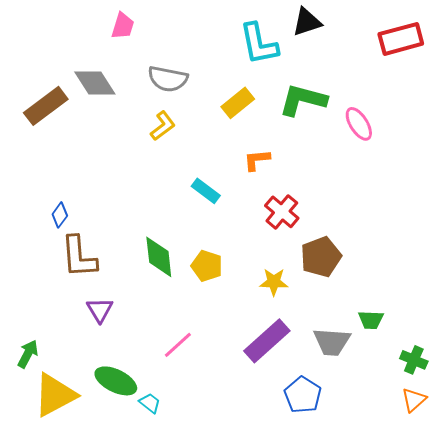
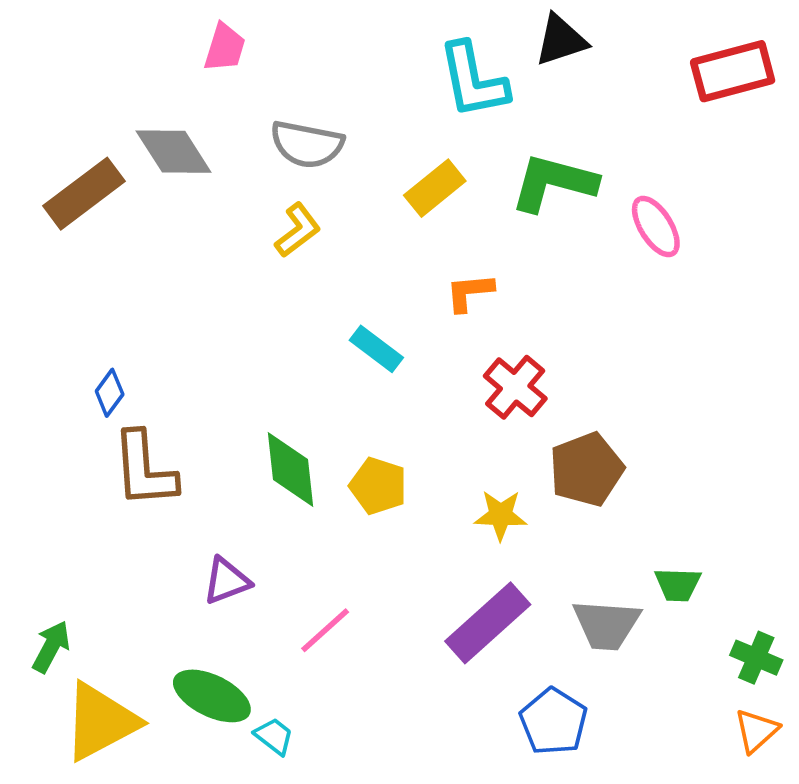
purple triangle: (100, 310) -> (227, 581), moved, turned 40

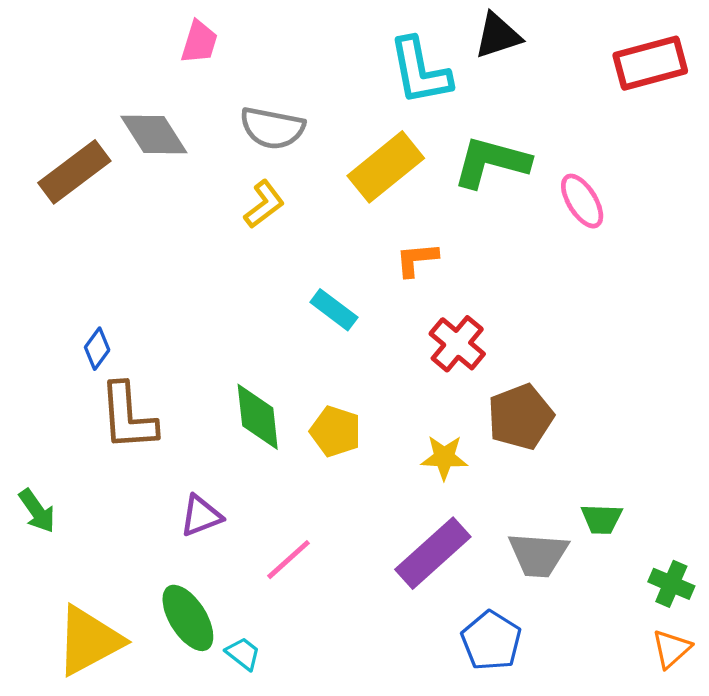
yellow rectangle: (435, 188) -> (386, 167), size x1.4
green arrow: (51, 647) -> (37, 511), moved, turned 117
green ellipse: (212, 696) -> (188, 618), turned 32

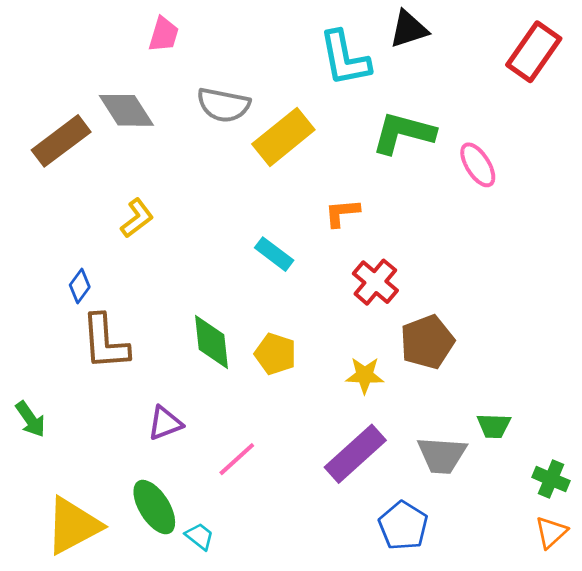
red rectangle: (650, 63) -> (534, 52), turned -40
yellow rectangle: (386, 167) -> (283, 137), moved
yellow L-shape: (264, 204) -> (137, 218), moved

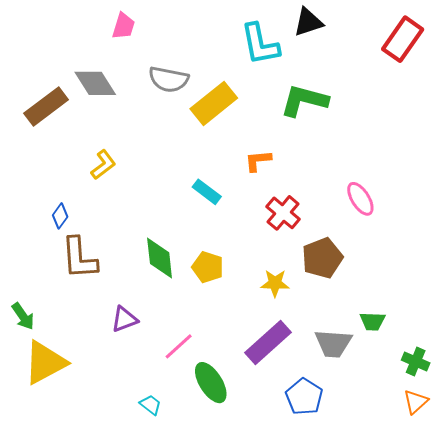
pink ellipse: (478, 165) -> (360, 199), moved
green ellipse: (154, 507) -> (211, 383), moved
yellow triangle: (73, 526) -> (45, 363), moved

